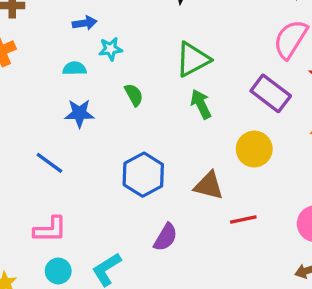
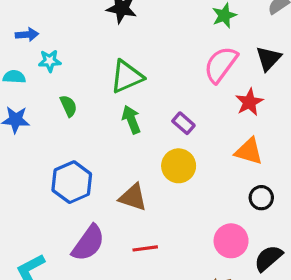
purple rectangle: (271, 93) -> (183, 123), moved, size x0.6
red line: (243, 219) -> (145, 248), moved
purple semicircle: (165, 237) -> (88, 243), size x1.4

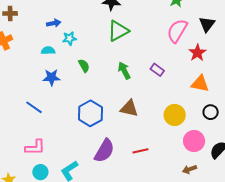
green triangle: (127, 77) -> (118, 31), moved
yellow circle: (179, 166) -> (175, 115), moved
brown triangle: (133, 197) -> (129, 108), moved

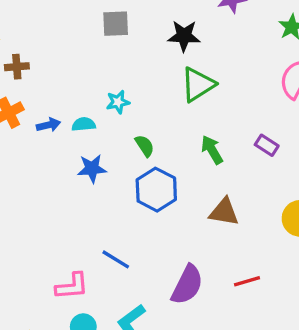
blue arrow: (54, 23) -> (49, 125), moved
blue line: (34, 107) -> (116, 259), moved
blue hexagon: (90, 113) -> (156, 190), moved

